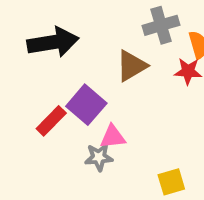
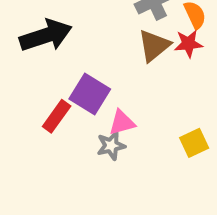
brown triangle: (131, 66) -> (154, 46), moved
yellow square: (171, 182) -> (194, 143), moved

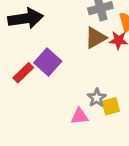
pink triangle: (122, 123) -> (80, 116), moved
gray star: (111, 146) -> (97, 98), moved, turned -30

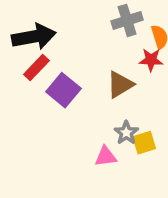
brown triangle: (96, 38) -> (120, 85), moved
red rectangle: (23, 73) -> (36, 67), moved

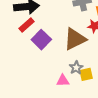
brown triangle: (120, 85) -> (75, 39), size x1.4

